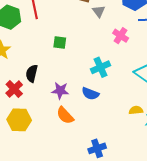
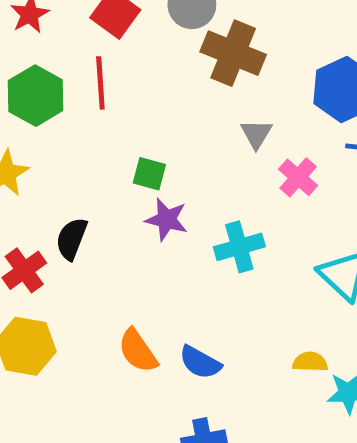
gray triangle: (99, 11) -> (256, 134), moved
purple star: (60, 91) -> (166, 220), moved
blue semicircle: (90, 94) -> (200, 362), moved

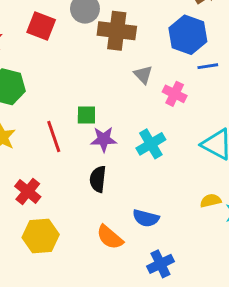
red line: (100, 83) -> (54, 136), moved
black semicircle: (72, 239) -> (98, 179), moved
orange semicircle: (138, 351) -> (110, 237), moved

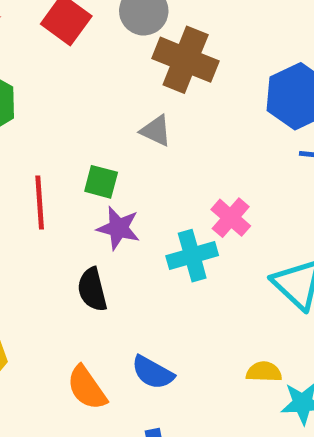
gray triangle: (143, 75) -> (156, 131), moved, turned -36
pink cross: (175, 94) -> (231, 218), moved
black semicircle: (98, 179) -> (92, 290), turned -35

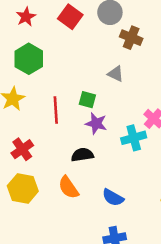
brown cross: (186, 60) -> (131, 38), size x0.7
black semicircle: (92, 290) -> (82, 155), turned 95
orange semicircle: (87, 388) -> (69, 187), moved

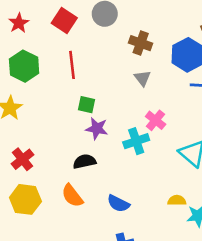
brown cross: (131, 38) -> (141, 43), moved
gray triangle: (116, 74) -> (142, 78), moved, turned 30
red line: (56, 110) -> (72, 65), moved

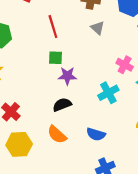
red line: (72, 65) -> (53, 27), moved
pink cross: (156, 120) -> (125, 65), moved
cyan cross: (136, 141) -> (108, 93), moved

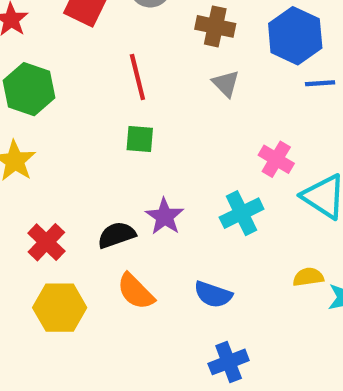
purple star: (67, 76) -> (165, 217), moved, turned 30
black semicircle: (62, 105) -> (117, 235), moved

